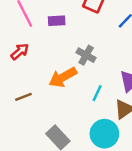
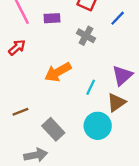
gray cross: (86, 55) -> (86, 36), moved
brown line: (23, 97) -> (20, 112), moved

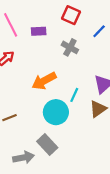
cyan circle: (98, 126) -> (56, 112), moved
gray rectangle: (53, 129) -> (47, 145), moved

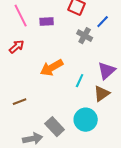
gray cross: (70, 47) -> (85, 36), moved
cyan circle: (56, 112) -> (86, 120), moved

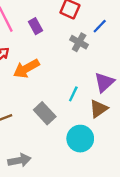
purple rectangle: (47, 22) -> (35, 26), turned 64
orange arrow: (52, 68) -> (26, 69), moved
gray rectangle: (55, 127) -> (45, 113), moved

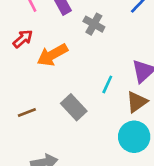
gray cross: (79, 42) -> (94, 24), moved
cyan circle: (80, 139) -> (134, 137), moved

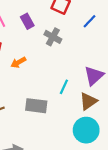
orange arrow: (52, 55) -> (18, 62), size x0.6
gray rectangle: (74, 107) -> (36, 106), turned -40

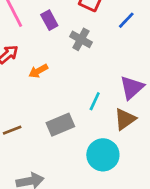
gray rectangle: (36, 106) -> (60, 125), turned -30
cyan circle: (86, 130) -> (103, 155), moved

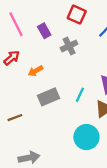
gray cross: (81, 39) -> (69, 46), turned 35
gray rectangle: (60, 125) -> (48, 97), moved

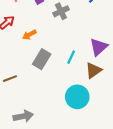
gray rectangle: (48, 97) -> (42, 59), turned -36

